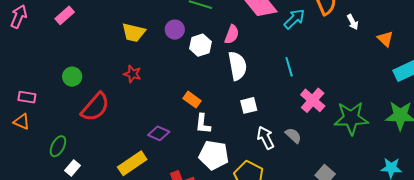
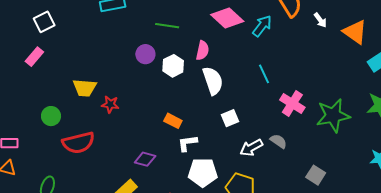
yellow trapezoid: (134, 33) -> (85, 88), moved
orange triangle: (385, 39) -> (355, 32), size x1.5
red semicircle: (95, 107) -> (78, 143), turned 44
white L-shape: (203, 124) -> (187, 143), turned 85
white arrow: (266, 138) -> (251, 148), turned -85

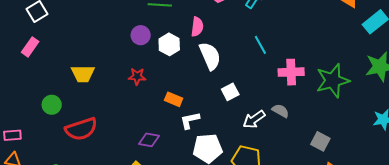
red star: (110, 104) -> (137, 76), moved
pink cross: (292, 104) -> (291, 72), turned -30

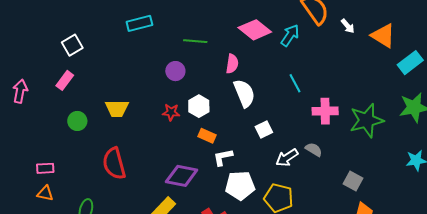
white hexagon: (169, 44) -> (199, 106), moved
green circle: (52, 105) -> (77, 121), moved
red semicircle: (81, 129) -> (114, 164), turned 92
purple diamond: (149, 140) -> (182, 176), size x1.5

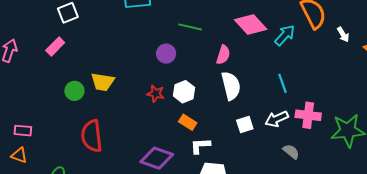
green circle: (77, 121) -> (74, 91), moved
white arrow: (287, 158) -> (277, 119), moved

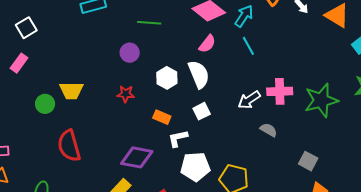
pink semicircle: (223, 55) -> (207, 44), moved, turned 30
cyan line: (283, 83) -> (248, 46), moved
white hexagon: (184, 92) -> (167, 78), moved
white square: (245, 124) -> (202, 111), moved

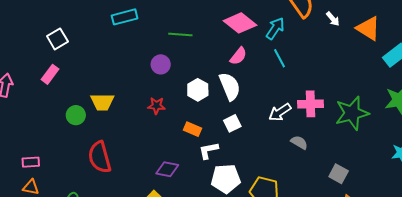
purple diamond: (137, 157) -> (167, 169), size x0.7

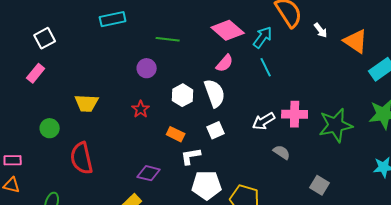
red star: (156, 106) -> (141, 109), turned 30
green circle: (76, 115) -> (50, 128), moved

